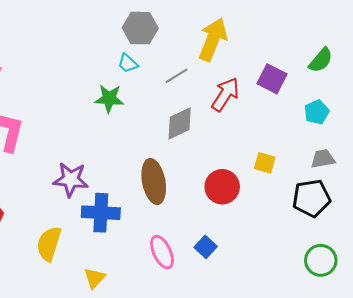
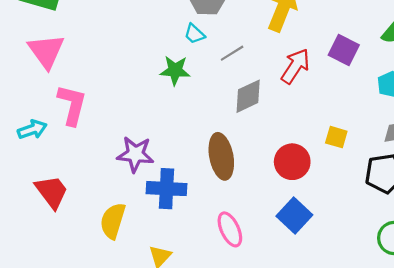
gray line: (177, 76) -> (232, 53), moved
blue square: (206, 247) -> (294, 215), moved, size x1.5

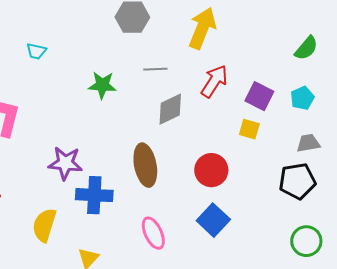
cyan trapezoid: (194, 34) -> (36, 51), moved, turned -30
purple square: (344, 50) -> (259, 96), moved
gray line: (232, 53) -> (155, 69), turned 30
yellow square: (336, 137) -> (249, 129), moved

